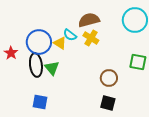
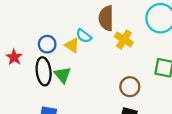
brown semicircle: (89, 20) -> (106, 18), turned -75
yellow cross: (91, 38) -> (124, 39), moved
blue circle: (39, 42) -> (47, 44), size x0.6

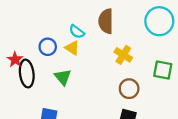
cyan semicircle: (84, 36) -> (77, 32), moved
yellow cross: (124, 39) -> (123, 55), moved
black ellipse: (44, 71) -> (27, 74), moved

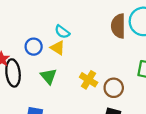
brown semicircle: (106, 21) -> (118, 26), moved
yellow cross: (123, 55) -> (89, 80), moved

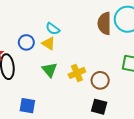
green triangle: (48, 76) -> (50, 70), moved
yellow cross: (89, 80) -> (77, 73), turned 35

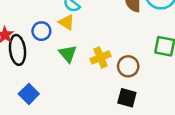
blue circle: (26, 42) -> (41, 31), moved
blue square: (27, 106) -> (29, 94), moved, turned 35

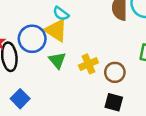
yellow triangle: (67, 22) -> (56, 30), size x1.5
blue circle: (41, 31) -> (32, 39), size x1.5

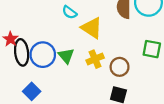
yellow triangle: (56, 30) -> (92, 28), moved
blue circle: (32, 39) -> (43, 55), moved

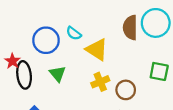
blue circle: (43, 55) -> (46, 40), moved
green triangle: (66, 56) -> (58, 74), moved

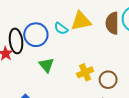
yellow triangle: (97, 50) -> (81, 21), moved, turned -45
black ellipse: (24, 75) -> (16, 41), moved

